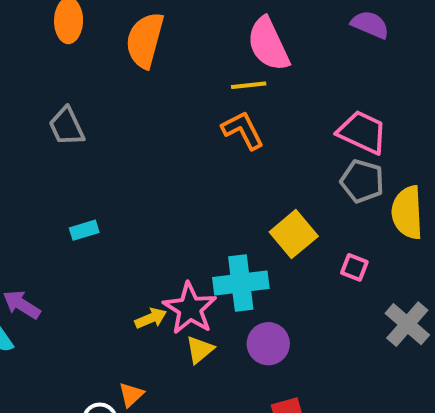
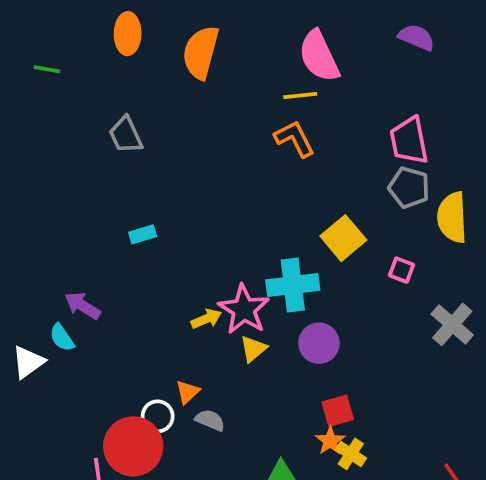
pink trapezoid: (362, 132) -> (409, 141), turned -126

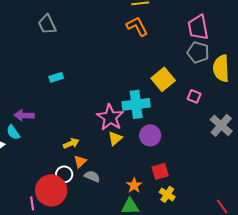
purple arrow: (83, 306) -> (24, 115), turned -30
yellow arrow: (206, 319) -> (71, 143), moved
orange star: (330, 441) -> (134, 185), moved

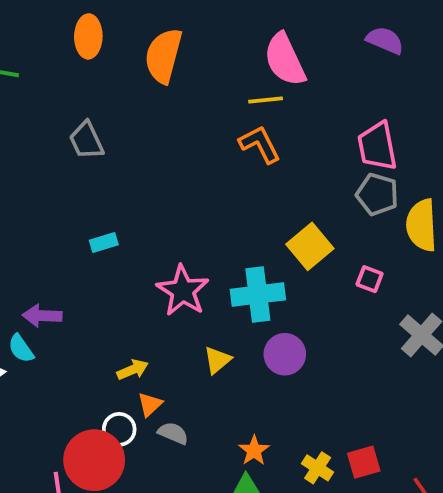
pink star: (110, 117) -> (183, 291), moved
red square: (160, 171) -> (364, 462), moved

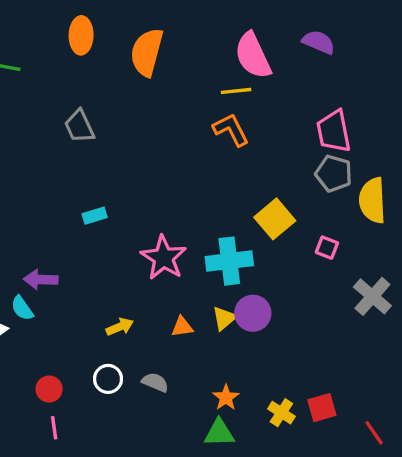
purple semicircle: (385, 40) -> (319, 42), moved
yellow triangle: (217, 360) -> (224, 318), moved
orange triangle: (150, 404) -> (182, 327), moved, turned 35
red circle: (94, 460) -> (49, 389), moved, size x0.5

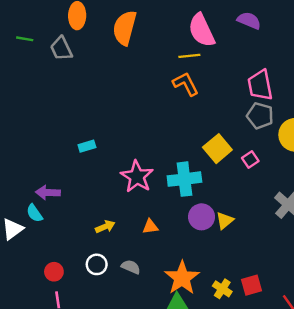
gray trapezoid: (79, 126) -> (61, 49), moved
pink square: (327, 248) -> (250, 160), moved, turned 35
yellow triangle: (224, 318) -> (225, 221), moved
orange star: (226, 397) -> (182, 278), size x1.8

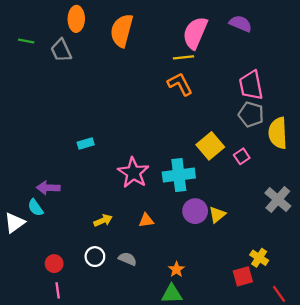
pink semicircle: (202, 30) -> (195, 33), turned 48
orange star: (182, 278) -> (176, 269), size x0.5
yellow cross: (222, 289) -> (259, 258), moved

